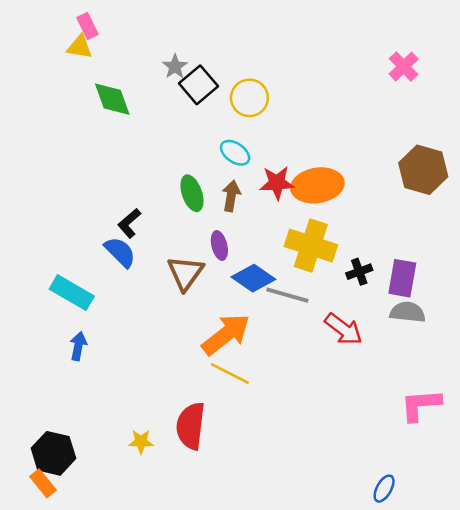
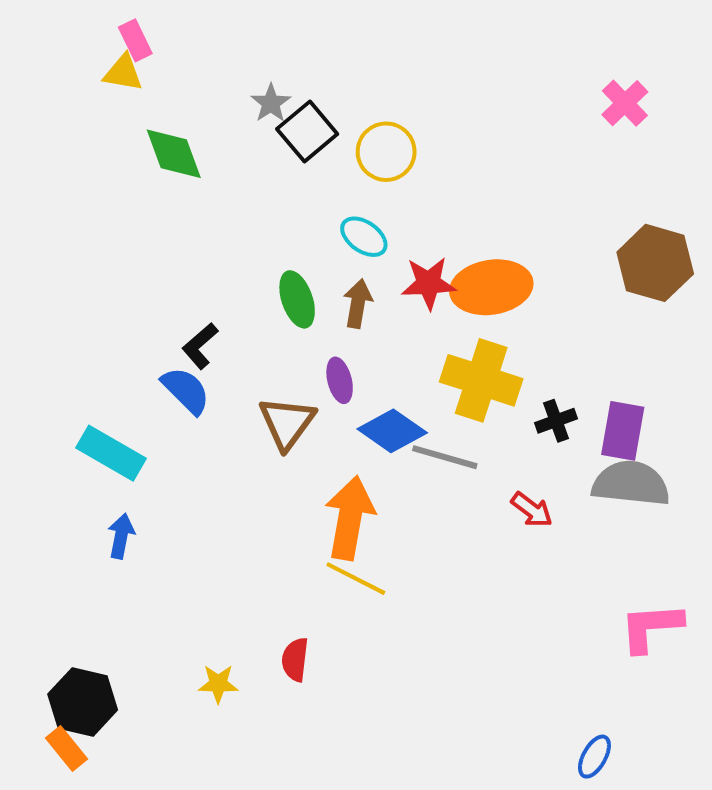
gray semicircle: (408, 312) -> (631, 483), size x1.4
red arrow: (344, 329) -> (532, 510), size x0.7
orange arrow: (226, 334) -> (350, 518), turned -42
red semicircle: (191, 426) -> (295, 659), size x0.6

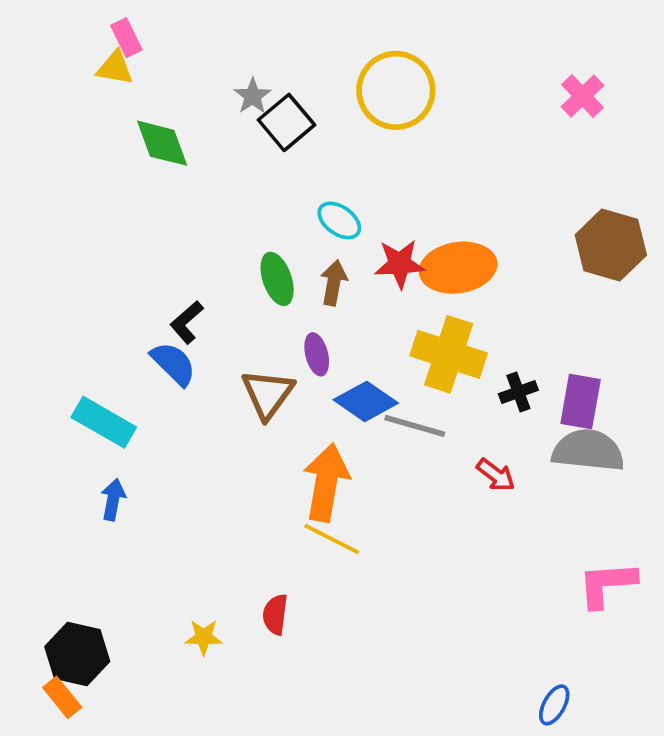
yellow circle: (386, 152) -> (396, 90), moved, size x1.4

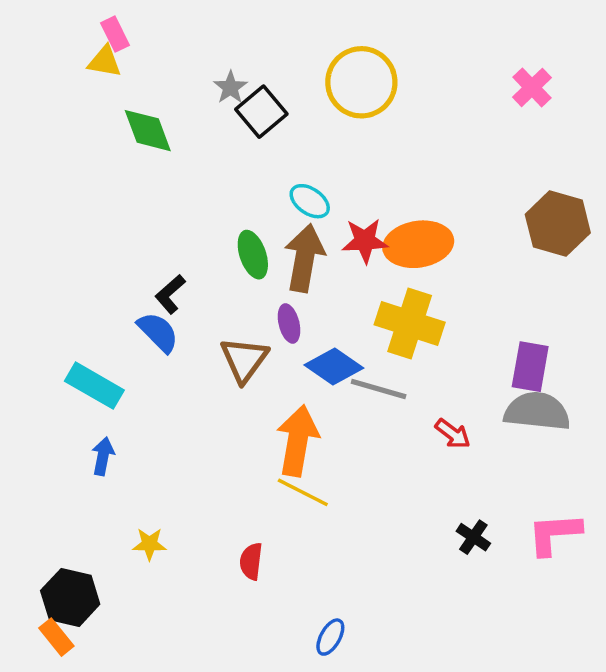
brown arrow: (334, 283) -> (305, 258), size x1.6
black cross: (518, 392) -> (473, 537), moved, turned -36
yellow star: (204, 637) -> (149, 544), moved
blue ellipse: (554, 705) -> (330, 637), moved

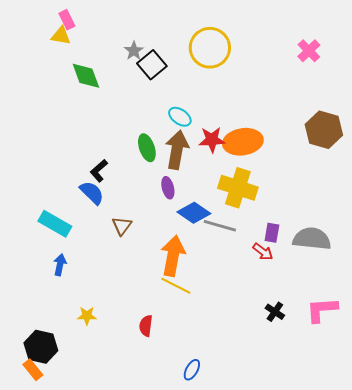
brown triangle: (244, 360) -> (122, 226), moved, size x0.7
purple rectangle: (530, 367) -> (272, 233), moved, size x0.7

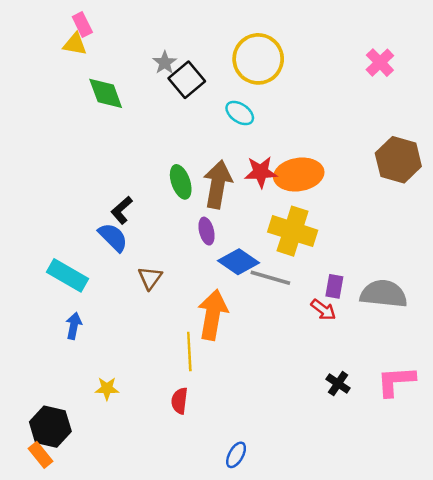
cyan ellipse: (180, 117) -> (240, 113), moved
yellow line: (176, 286) -> (189, 352), moved, turned 60

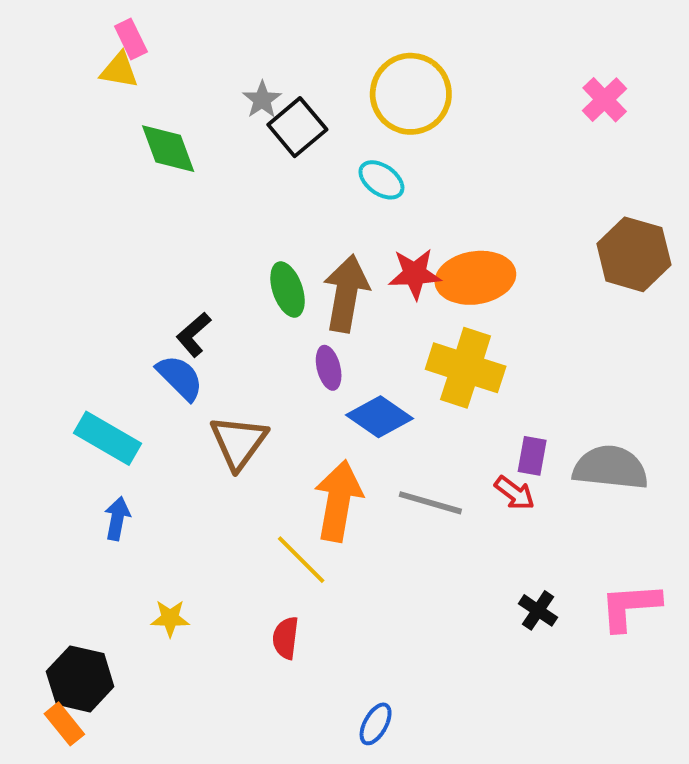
brown triangle: (150, 278) -> (239, 442), size x1.5
gray line: (270, 278) -> (430, 503), moved
yellow line: (189, 352) -> (301, 560), turned -42

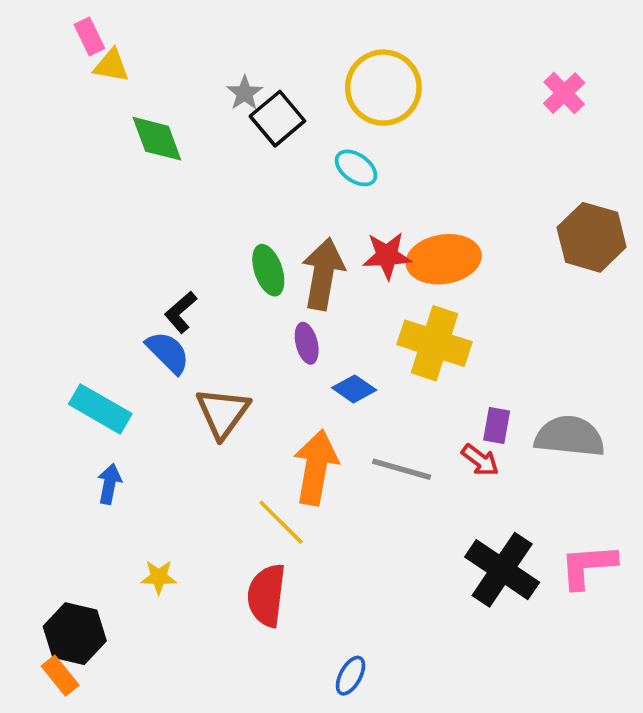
pink rectangle: (131, 39) -> (89, 36), moved
blue diamond: (379, 417) -> (354, 389), size x0.7
black cross: (538, 610) -> (502, 570), size x2.0
red semicircle: (286, 638) -> (266, 595), size x1.6

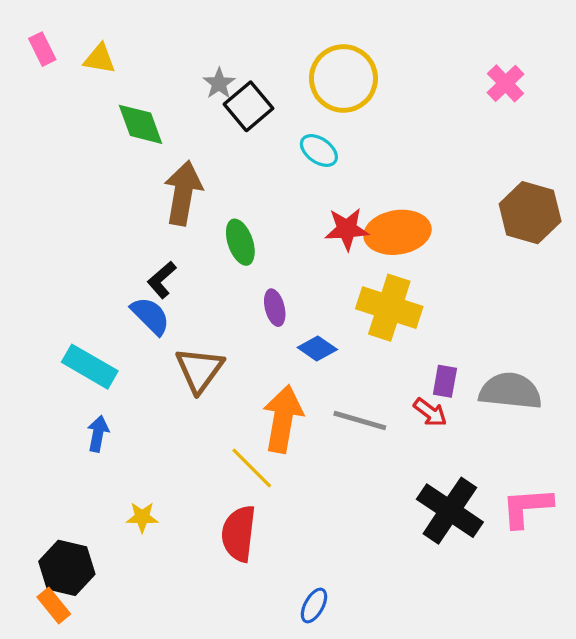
pink rectangle: (89, 36) -> (42, 49), moved
brown arrow: (323, 274) -> (183, 193), moved

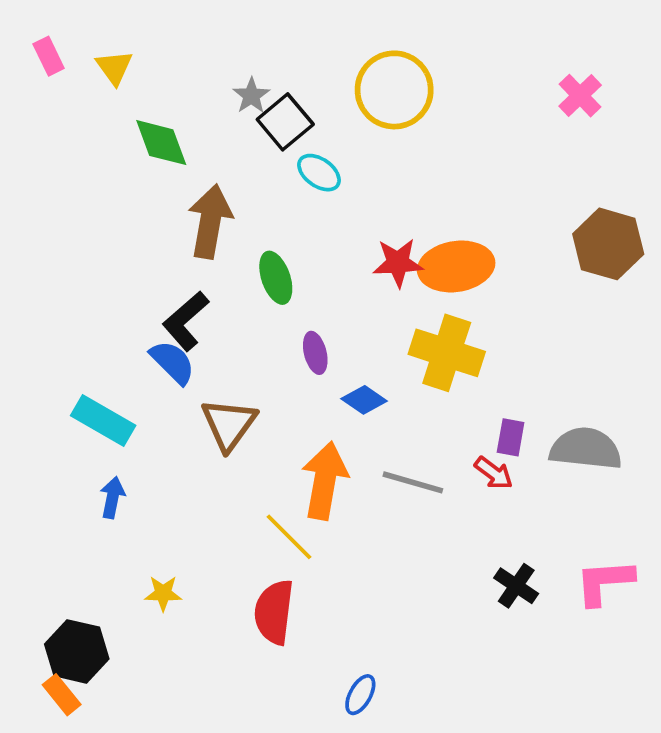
yellow triangle: (100, 59) -> (114, 67), turned 44
cyan ellipse: (319, 150) -> (319, 173), moved
black L-shape: (162, 280) -> (186, 321), size x1.4
black cross: (450, 511) -> (516, 586), size x0.6

